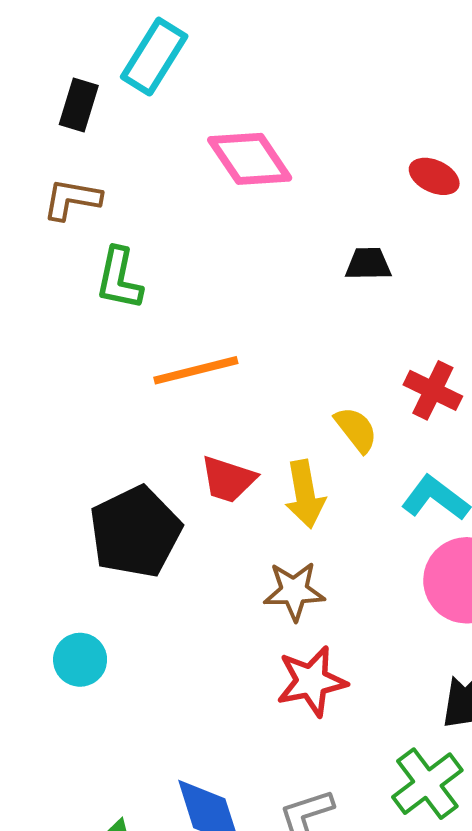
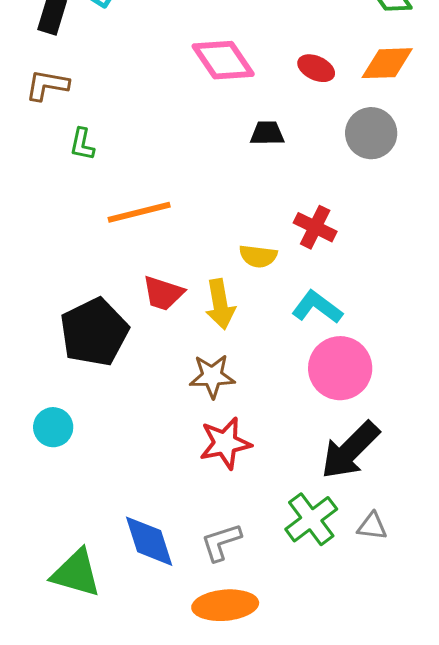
pink diamond: (250, 159) -> (223, 60), moved
green L-shape: (119, 279) -> (82, 144), size x0.7
yellow semicircle: (356, 430) -> (258, 256), turned 135

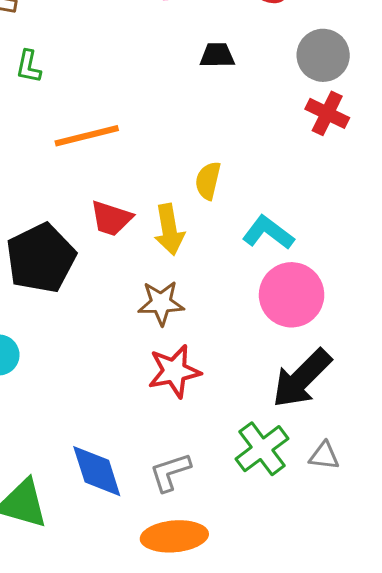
red cross: (315, 227) -> (327, 113), moved
yellow semicircle: (258, 256) -> (208, 181), turned 96

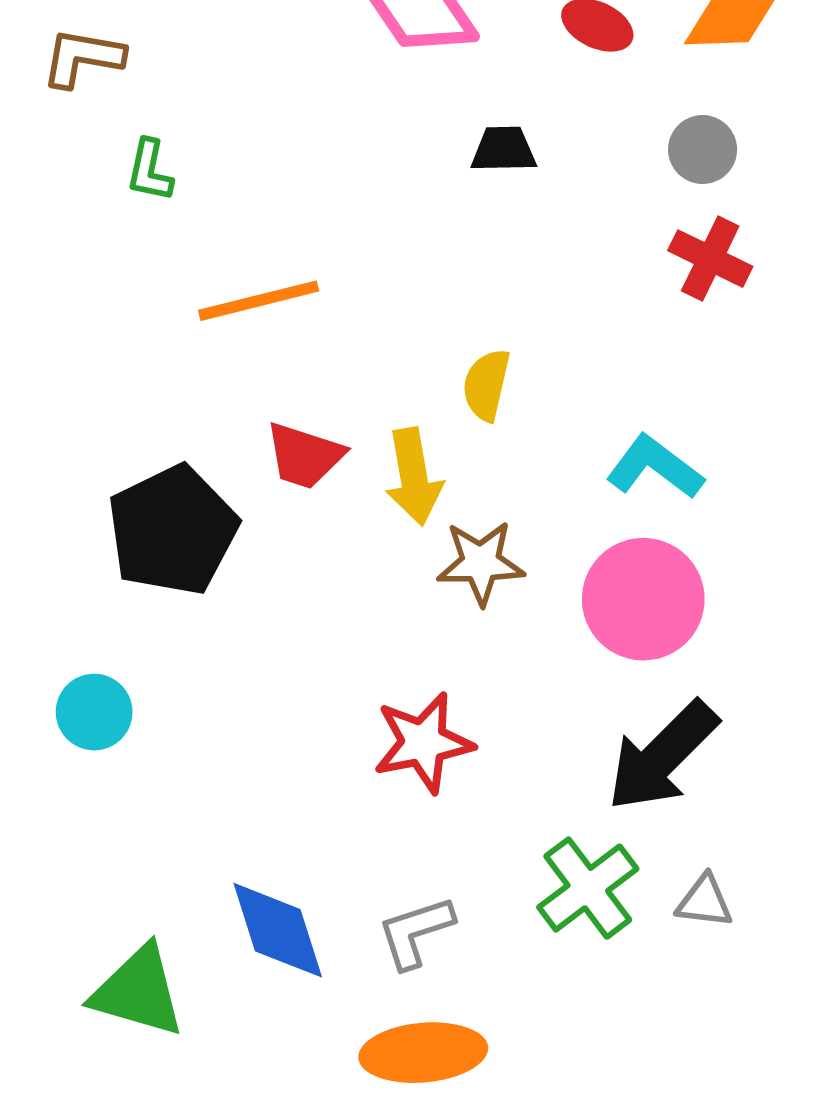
gray circle: (323, 55) -> (703, 149), size x0.7
cyan L-shape: (268, 233) -> (655, 467), moved
brown star: (161, 303) -> (481, 563), moved

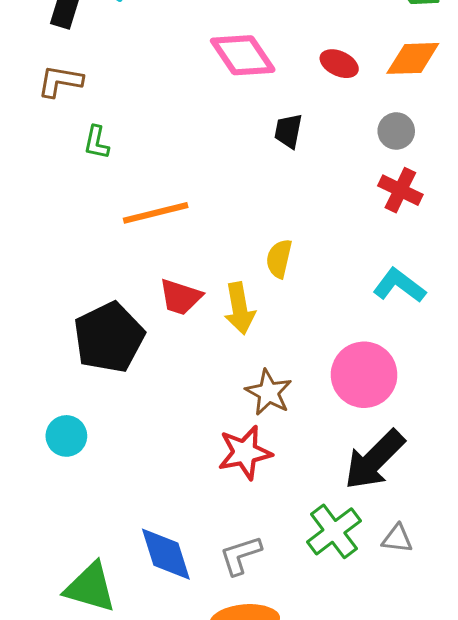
black trapezoid: (504, 149) -> (288, 131), turned -78
cyan L-shape: (655, 467) -> (399, 286), moved
brown star: (481, 563) -> (269, 392), moved, turned 30

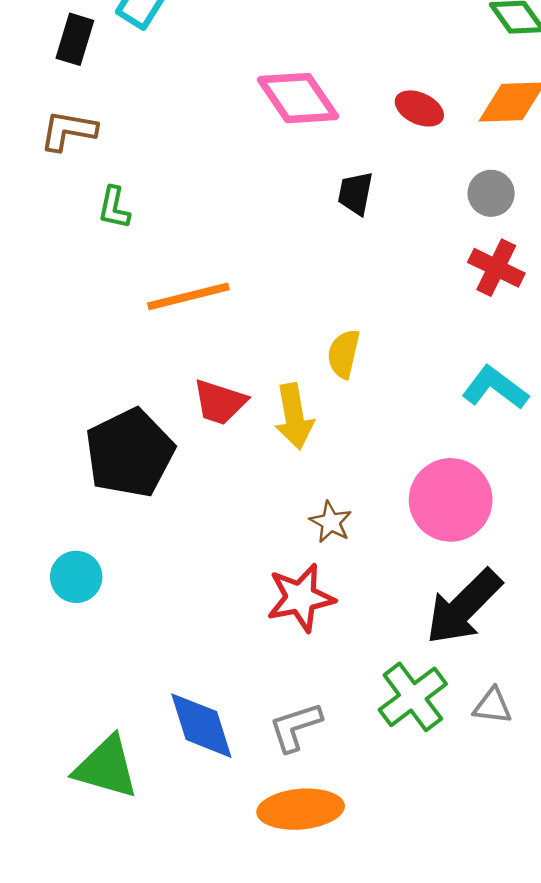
brown star: (269, 392) -> (331, 522), size x0.7

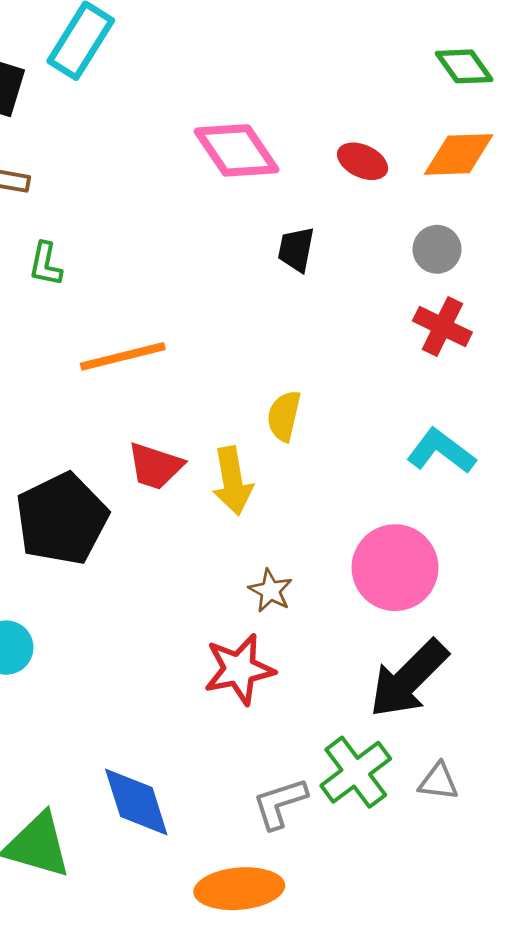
gray L-shape: (295, 727) -> (280, 803), moved

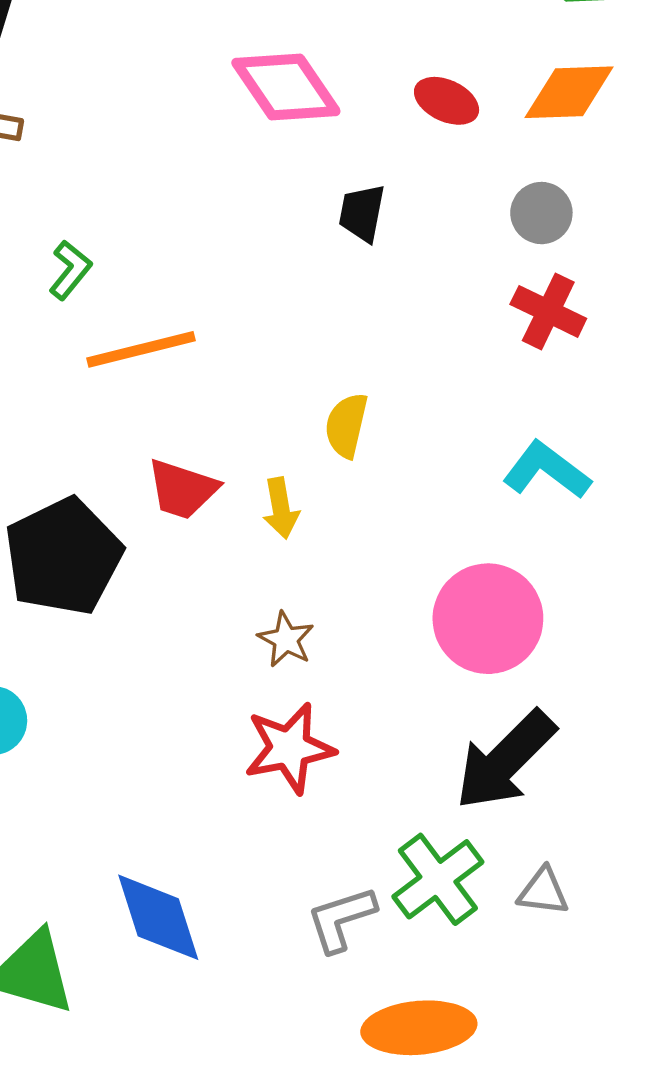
green L-shape: (46, 264) -> (70, 270), moved, turned -153
yellow arrow: (232, 481) -> (281, 508), size x0.7
brown star: (270, 591) -> (286, 639), moved
orange ellipse: (239, 889) -> (419, 1028), moved

